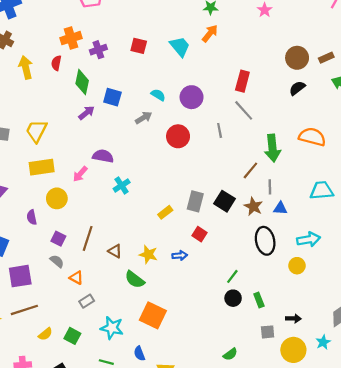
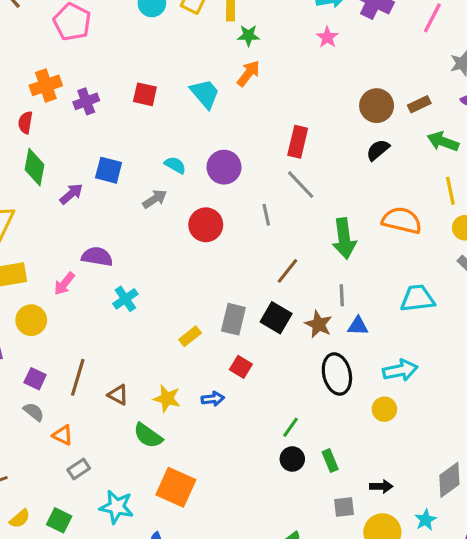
green diamond: (82, 82) -> (34, 167), moved
brown line: (250, 170) -> (288, 271), moved

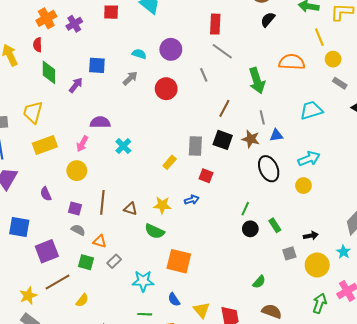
yellow circle: (31, 320) -> (77, 171), moved
green square: (59, 520) -> (86, 262), moved

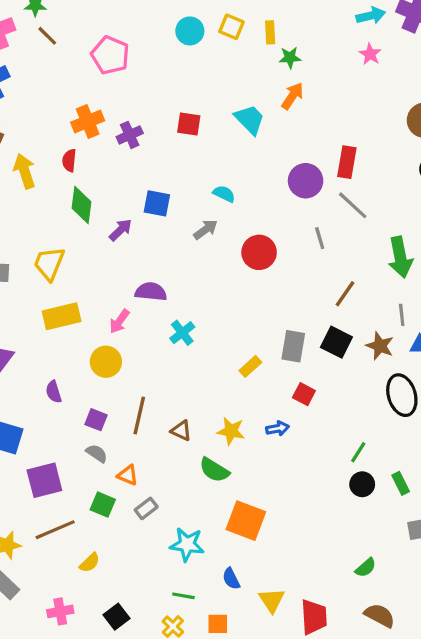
purple circle: (171, 49) -> (306, 181), moved

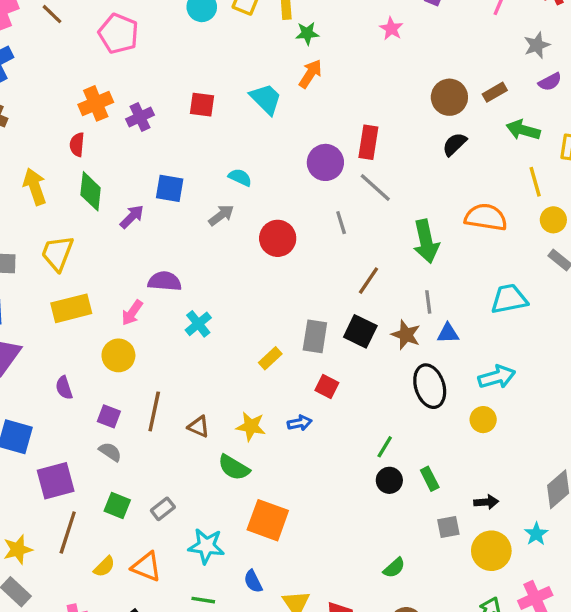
yellow arrow: (25, 171) -> (35, 187), moved
orange triangle: (128, 475) -> (146, 567), moved, size x1.4
brown line: (55, 530) -> (68, 533), turned -48

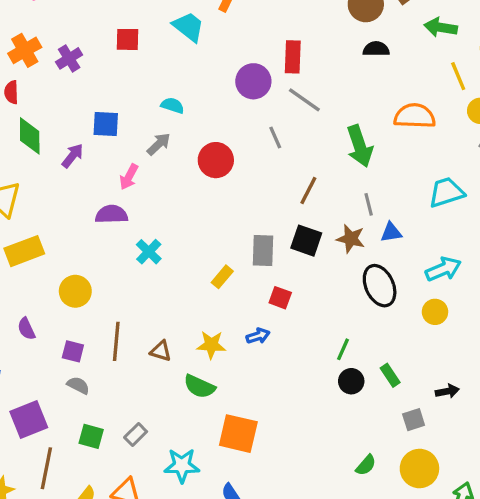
black semicircle: (455, 144) -> (376, 49), turned 50
pink arrow: (132, 313) -> (129, 177), moved
yellow circle: (491, 551) -> (419, 468), moved

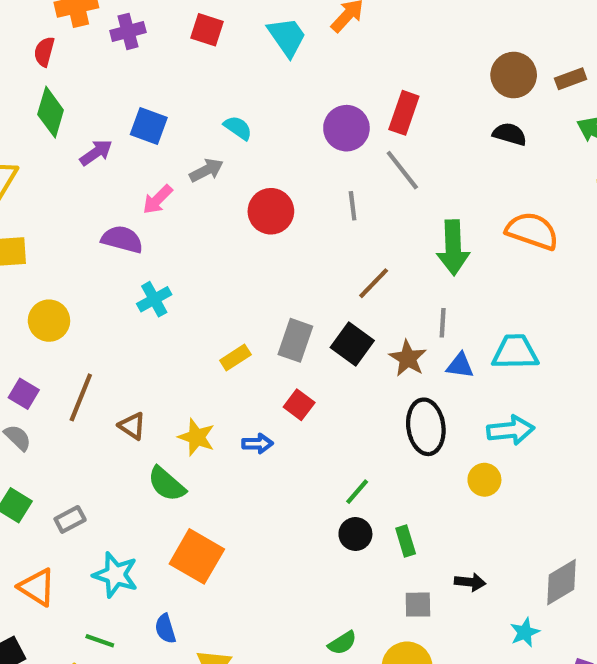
cyan trapezoid: (446, 192) -> (515, 352), moved

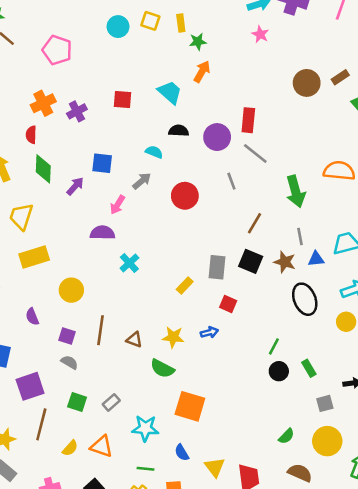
black semicircle: (510, 134) -> (179, 131), moved

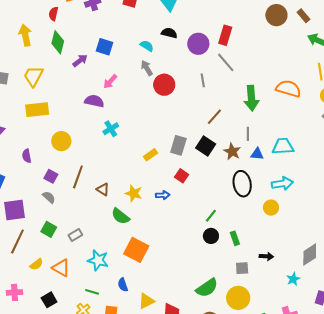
brown rectangle: (340, 77) -> (304, 16), turned 72
gray arrow: (142, 181) -> (147, 68), moved, turned -91
green semicircle: (286, 436) -> (207, 288), size x1.6
yellow triangle: (215, 467) -> (146, 301), turned 30

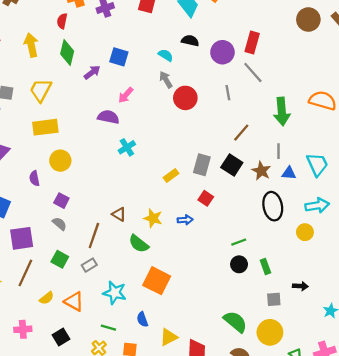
yellow circle: (61, 141) -> (60, 161), moved
cyan trapezoid: (283, 146) -> (317, 164), turned 70
brown line: (78, 177) -> (94, 236), moved
green line: (211, 216) -> (239, 242), turned 32
green semicircle: (207, 288) -> (235, 322), turned -105

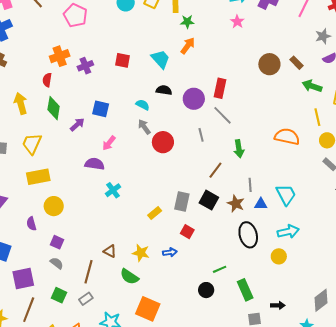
green arrow: (282, 112) -> (239, 149), moved, size x0.7
black circle: (239, 264) -> (206, 290), moved
green rectangle: (265, 267) -> (245, 290), size x1.5

